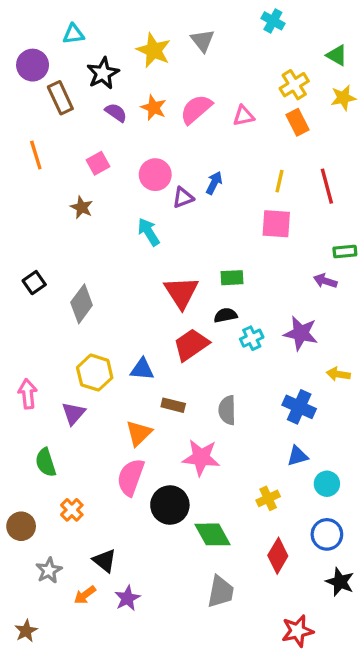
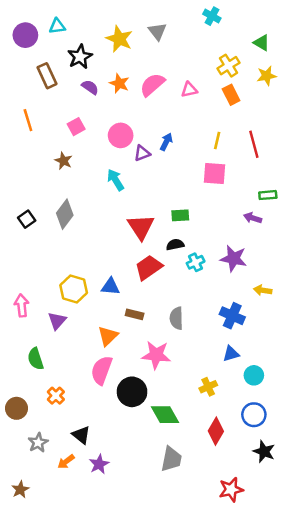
purple circle: (33, 65) -> (25, 35), moved
gray diamond: (82, 304) -> (65, 214), moved

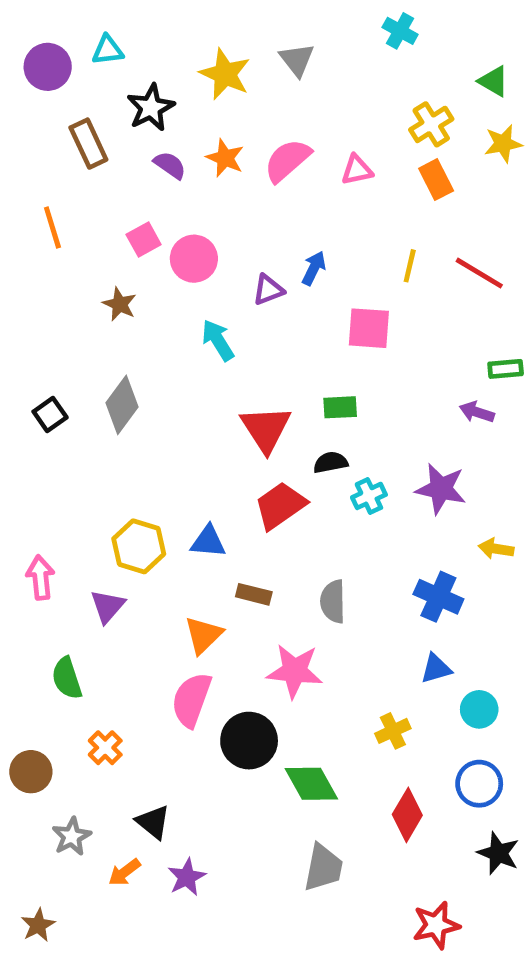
pink circle: (121, 135) -> (194, 259), moved
red line: (254, 144) -> (479, 273), turned -44
pink square: (215, 173) -> (369, 328), moved

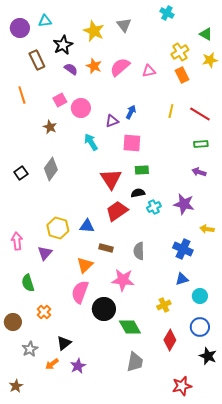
pink square: (369, 328) -> (132, 143), moved
green rectangle: (506, 369) -> (201, 144), moved
black triangle: (153, 822) -> (64, 343), turned 42

